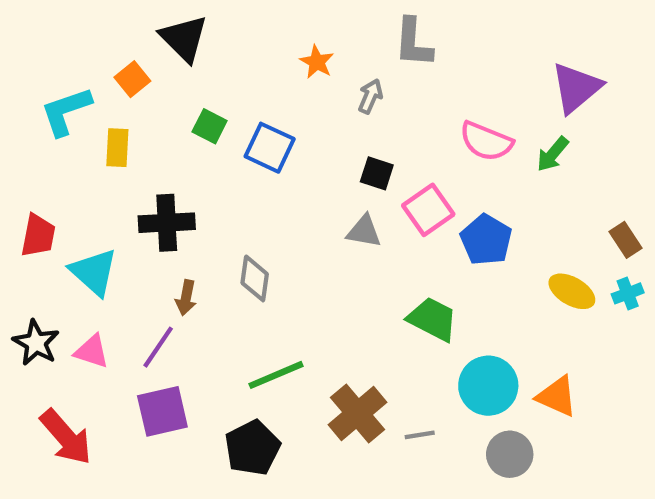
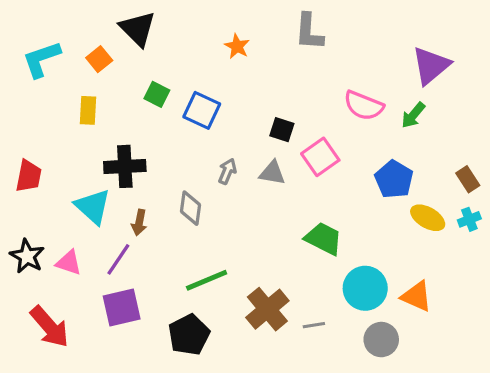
gray arrow: (370, 96) -> (227, 171), moved
cyan L-shape: (66, 111) -> (41, 59), moved
blue pentagon: (486, 240) -> (394, 179), moved
cyan triangle: (94, 272) -> (93, 207), moved

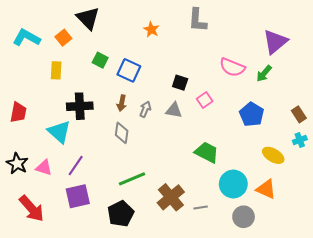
cyan L-shape: (41, 59) -> (26, 38), turned 48
pink square: (320, 157) -> (205, 100), size x0.7
yellow ellipse: (428, 218) -> (273, 155), moved
brown arrow: (139, 223) -> (122, 103), moved

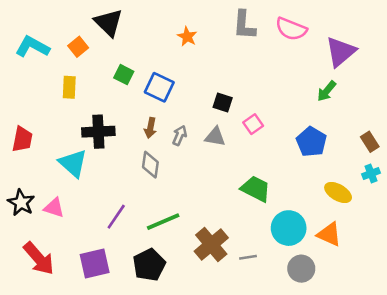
pink semicircle: (232, 67) -> (291, 29), moved
purple line: (76, 166) -> (116, 217), moved
purple square: (78, 196) -> (95, 264), moved

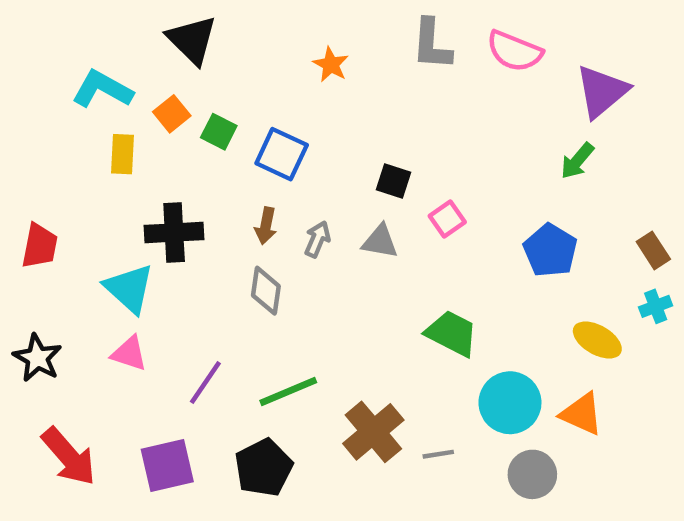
cyan L-shape: (32, 47) -> (102, 89), moved
orange square: (78, 47) -> (172, 114), moved
pink triangle: (54, 208) -> (129, 353), moved

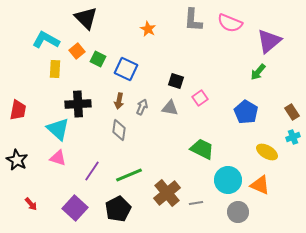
red arrow: (69, 456) -> (31, 204), size x0.5
purple square: (167, 465) -> (75, 208), turned -35

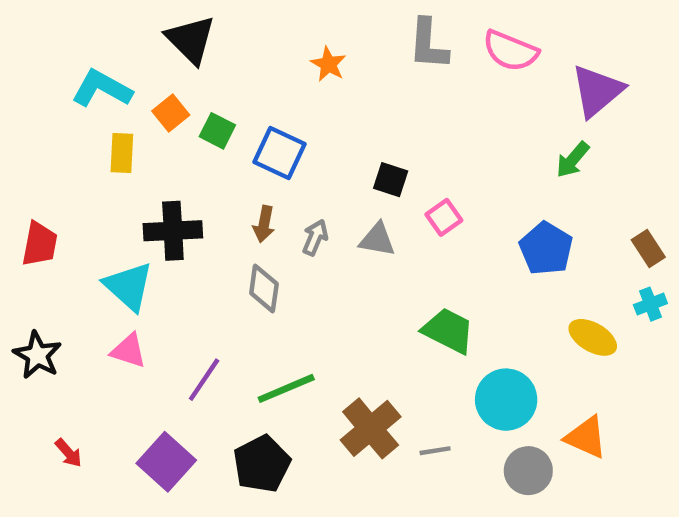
orange triangle: (260, 185) -> (586, 437), moved

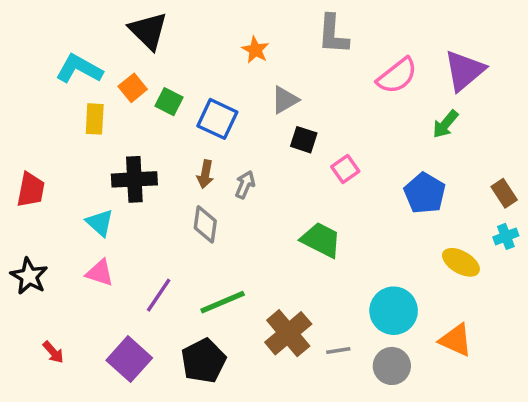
pink semicircle: (511, 51) -> (397, 76), moved, turned -60
gray triangle: (377, 240) -> (285, 100), moved, turned -40
cyan triangle: (128, 286) -> (100, 223), size x0.7
green trapezoid: (448, 331) -> (321, 240), moved
gray circle: (528, 471) -> (392, 366), moved

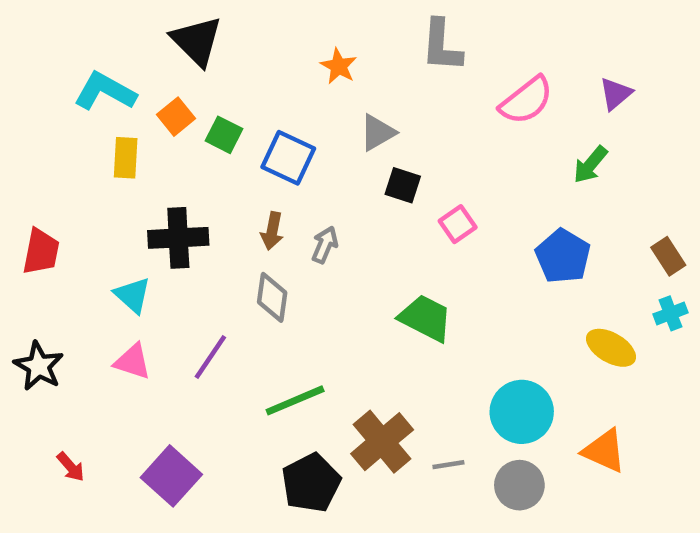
purple triangle: (464, 71) -> (616, 94), size x0.6
purple line: (159, 295) -> (210, 357), moved
black pentagon: (204, 361) -> (311, 483), moved

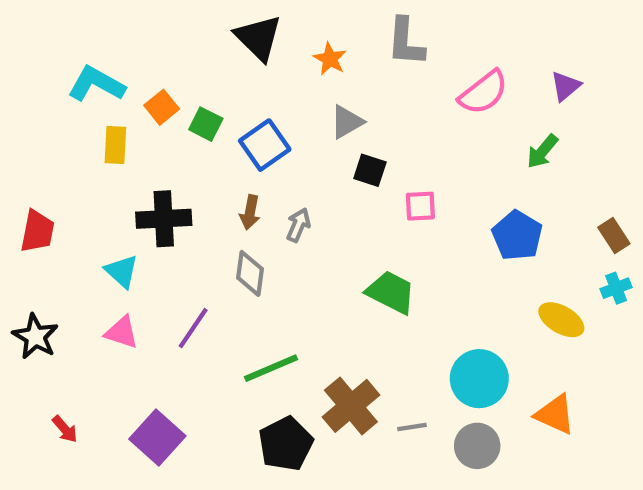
black triangle: (197, 41) -> (258, 38), moved
orange star: (339, 66) -> (330, 59), moved
blue square: (288, 158) -> (265, 145), turned 30
pink square: (458, 224) -> (420, 206), turned 32

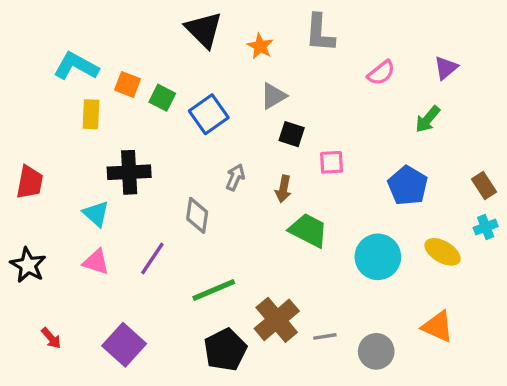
pink semicircle: (483, 92) -> (381, 73), size x0.7
orange square: (162, 107) -> (127, 84), turned -30
brown arrow: (250, 212) -> (283, 189), moved
cyan circle: (479, 379) -> (378, 257), moved

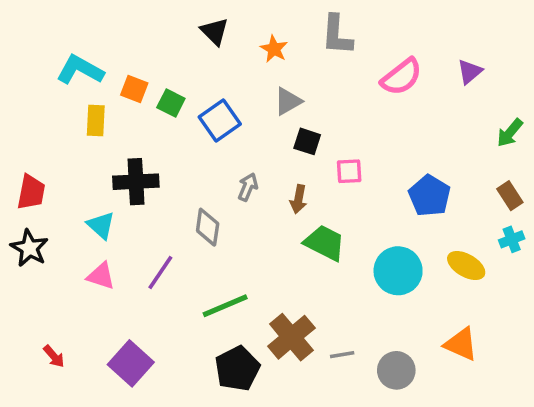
black triangle: (204, 30) -> (215, 31), size x0.7
pink semicircle: (381, 73) -> (402, 77), size x1.4
green arrow: (428, 119) -> (510, 133), moved
black star: (28, 265) -> (29, 248), moved

